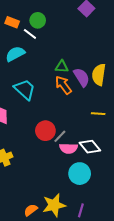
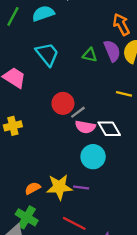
green triangle: (62, 67) -> (90, 55), moved
orange arrow: (63, 85) -> (121, 24), moved
purple line: (81, 210) -> (81, 187), moved, turned 72

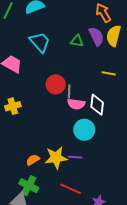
gray line: (78, 112) -> (69, 91), turned -48
white diamond: (109, 129) -> (97, 105), turned 40

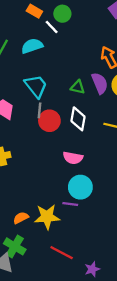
red circle: (56, 84) -> (49, 121), moved
gray line: (69, 91) -> (39, 110), moved
white diamond: (97, 105) -> (78, 119), moved
purple line: (75, 157) -> (70, 204), moved

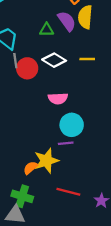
white diamond: (78, 119) -> (54, 60), turned -55
orange semicircle: (21, 218) -> (30, 168), moved

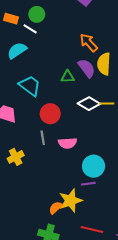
white diamond: (54, 60) -> (89, 104), moved
gray line: (15, 61) -> (43, 138), moved
pink semicircle: (58, 99) -> (68, 143), moved

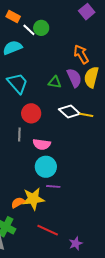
green circle: (37, 14) -> (41, 28), moved
cyan circle: (94, 166) -> (46, 167), moved

